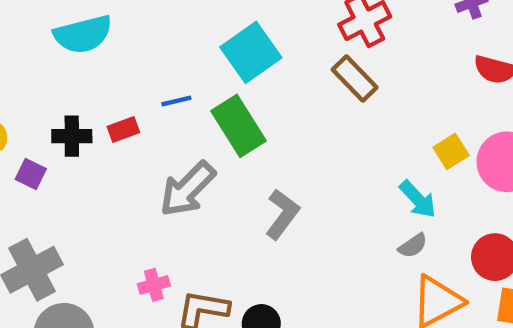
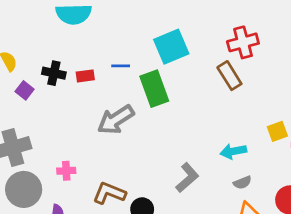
cyan arrow: (418, 199) -> (233, 151), moved, turned 110
gray L-shape: (282, 214) -> (187, 178), moved
pink cross: (154, 285) -> (66, 171), moved

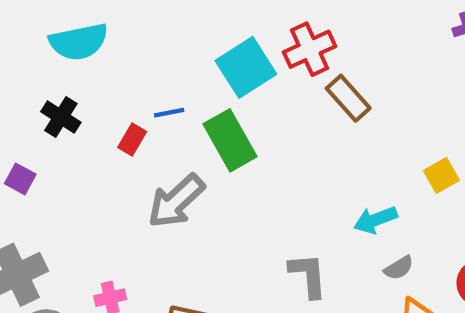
red cross: (243, 42) -> (310, 49), moved
black cross: (54, 73) -> (61, 117), moved, turned 30
red rectangle: (85, 76) -> (132, 139), moved, turned -42
gray L-shape: (187, 178) -> (308, 275), turned -44

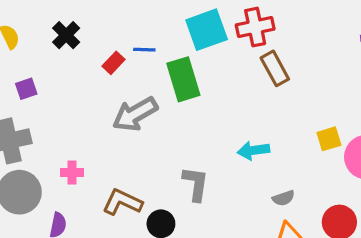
purple square: (20, 179) -> (26, 89), moved, turned 30
cyan arrow: (375, 220) -> (253, 150), moved
gray L-shape: (308, 275) -> (196, 184), moved

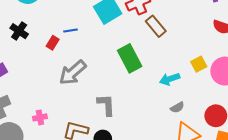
green rectangle: (183, 79) -> (130, 58), moved
cyan arrow: (253, 150) -> (170, 79), moved
gray L-shape: (196, 184) -> (106, 105), moved

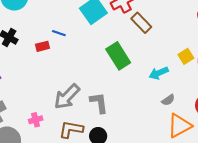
blue line: (71, 31) -> (59, 33), turned 32
red rectangle: (53, 43) -> (42, 46), turned 48
gray arrow: (73, 73) -> (67, 97), moved

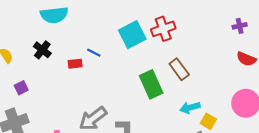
brown rectangle: (141, 23) -> (179, 69), moved
yellow square: (186, 56) -> (208, 121), moved, turned -35

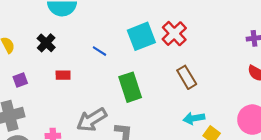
red cross: (163, 29) -> (174, 34), turned -30
red rectangle: (75, 64) -> (63, 75), moved
green rectangle: (151, 84) -> (130, 87), moved

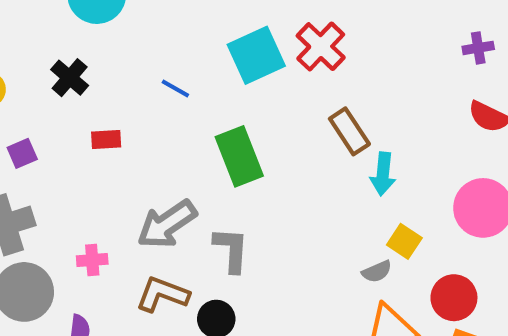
cyan arrow: (194, 118) -> (383, 174), moved, turned -72

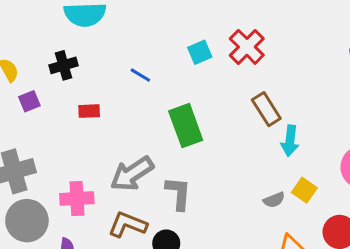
cyan square: (256, 55) -> (200, 52), size x0.6
black cross: (70, 78) -> (64, 65), turned 32
purple square: (22, 153) -> (29, 101), moved
pink cross: (92, 260) -> (77, 199), size x1.5
gray semicircle: (377, 272) -> (274, 200), moved

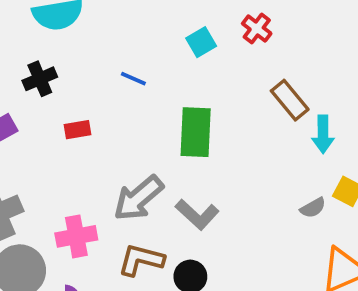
red cross: (247, 47) -> (257, 29), size x0.7
green rectangle: (186, 126) -> (196, 132), turned 30
gray L-shape: (178, 193) -> (197, 214), turned 135

